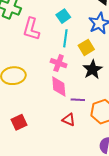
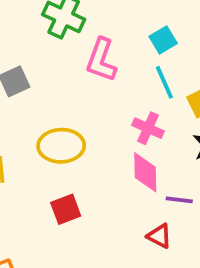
cyan line: (65, 38) -> (164, 82), turned -36
red square: (19, 122) -> (66, 209), moved

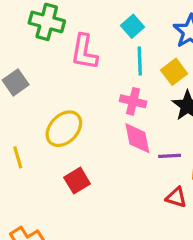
cyan line: (164, 82) -> (140, 61), turned 32
yellow ellipse: (61, 146) -> (64, 129), turned -33
red triangle: (159, 236) -> (176, 197), moved

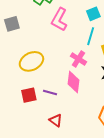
purple line: (170, 156) -> (50, 92), moved
red triangle: (176, 197) -> (56, 120), moved

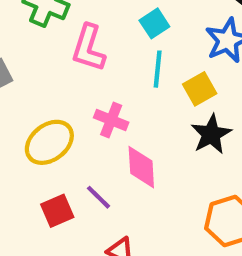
pink cross: (78, 59) -> (111, 120), moved
purple line: (50, 92) -> (98, 197), turned 40

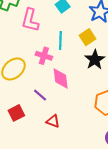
cyan line: (158, 69) -> (60, 41), moved
red square: (57, 211) -> (16, 113), moved

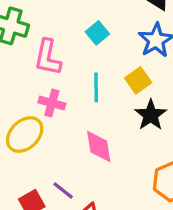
pink cross: (44, 56) -> (52, 103), moved
purple line: (40, 95) -> (63, 191), moved

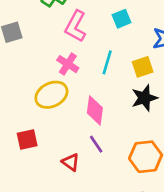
yellow ellipse: (25, 135) -> (51, 95), moved
purple line: (63, 191) -> (96, 144), moved

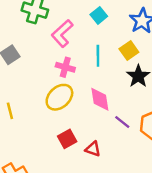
pink L-shape: (76, 26) -> (62, 33), turned 36
red square: (27, 139) -> (67, 139), moved
purple line: (96, 144) -> (122, 122), moved

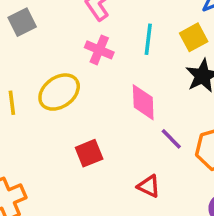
yellow ellipse: (59, 97) -> (59, 92), moved
red triangle: (93, 149) -> (149, 186), moved

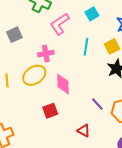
pink cross: (99, 50) -> (46, 54), moved, turned -35
pink diamond: (143, 102) -> (63, 84), moved

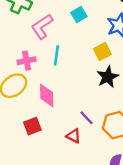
cyan line: (86, 47) -> (56, 55), moved
red triangle: (84, 131) -> (74, 136), moved

